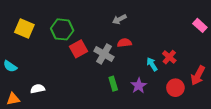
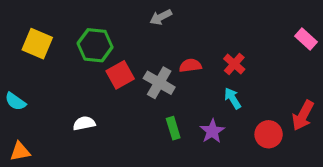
gray arrow: (119, 19) -> (161, 17), moved
red cross: (169, 57) -> (234, 64), moved
white semicircle: (38, 89) -> (84, 123), moved

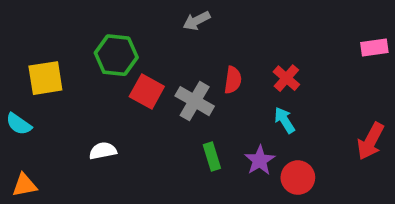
pink rectangle: (306, 39) -> (374, 48), turned -50
yellow square: (37, 44) -> (45, 78), moved, turned -32
red semicircle: (190, 66) -> (233, 80), turned 105
red square: (120, 75) -> (147, 91), turned -32
red circle: (269, 134) -> (298, 178), moved

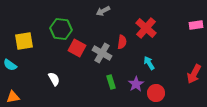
red cross: (286, 78) -> (146, 28), moved, size x1.5
white semicircle: (103, 151) -> (54, 79), turned 72

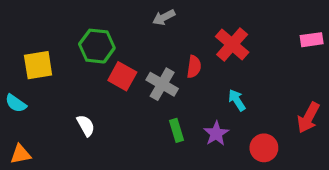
red circle: (156, 93) -> (264, 148), moved

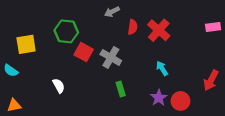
red semicircle: (194, 67) -> (133, 27), moved
purple star: (216, 134) -> (159, 98), moved

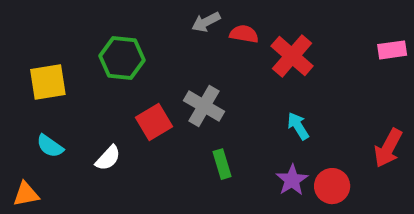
red semicircle: (133, 27) -> (244, 34), moved, turned -88
red square: (84, 52) -> (154, 122), moved, turned 30
cyan semicircle: (11, 71) -> (50, 146), moved
white semicircle: (59, 86) -> (108, 158), turned 72

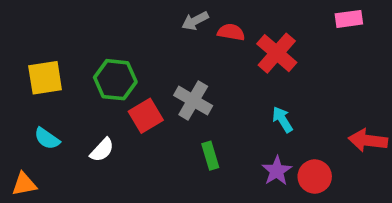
pink rectangle: (392, 50) -> (349, 19), moved
green hexagon: (122, 58) -> (115, 80), moved
red arrow: (388, 148) -> (368, 140), turned 69

